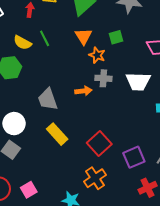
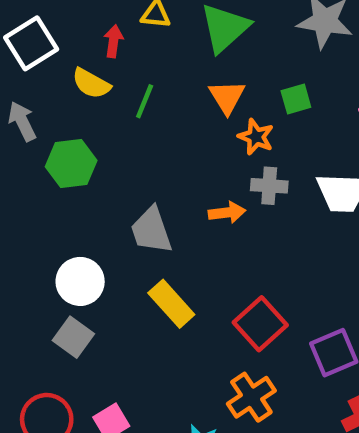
green line: (45, 38) -> (145, 101), turned 49
yellow semicircle: (22, 43) -> (91, 83), moved

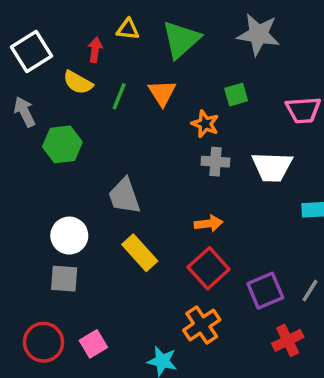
orange triangle: (227, 97) -> (162, 93), moved
orange arrow: (227, 212) -> (209, 224), moved
gray square: (73, 337) -> (64, 279), turned -32

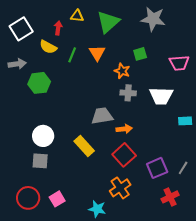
gray arrow: (25, 112) -> (17, 64), turned 108
gray trapezoid: (124, 196) -> (102, 116), moved, turned 100

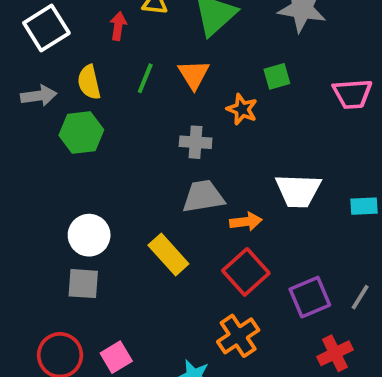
yellow semicircle: (48, 47) -> (89, 82), moved, turned 48
gray cross: (128, 93) -> (196, 142), moved
white trapezoid: (161, 96) -> (298, 191), moved

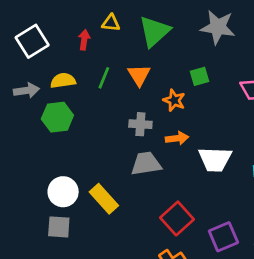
yellow semicircle: (89, 82) -> (63, 81), turned 95
orange arrow: (246, 222) -> (177, 138), moved
yellow rectangle: (168, 255) -> (104, 199), moved

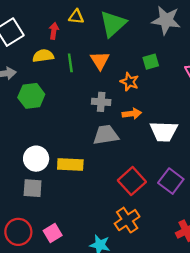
green line: (104, 78) -> (70, 63), turned -30
yellow semicircle: (63, 81) -> (43, 56), moved
yellow rectangle: (104, 199) -> (70, 164), turned -45
purple square: (223, 237) -> (171, 181), moved, turned -30

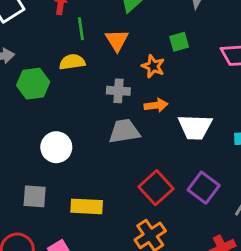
yellow semicircle: (43, 56) -> (72, 62), moved
green line: (70, 63) -> (81, 29), moved
white circle: (36, 159) -> (56, 147), moved
yellow rectangle: (70, 164) -> (87, 206), moved

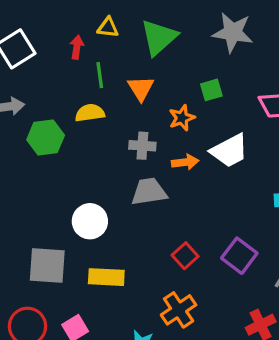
orange star: (153, 66) -> (182, 118), turned 30
white trapezoid: (195, 127) -> (229, 151), moved, turned -30
white circle: (56, 147) -> (90, 221), moved
red square: (156, 188) -> (185, 256), size x0.7
gray square: (35, 196) -> (47, 266), size x1.4

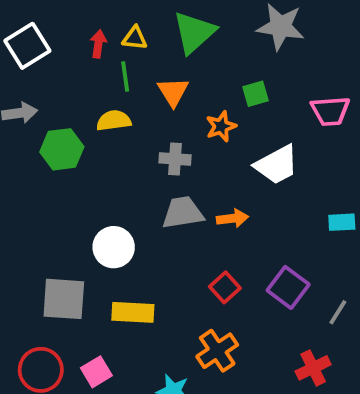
yellow triangle: (108, 28) -> (135, 38), moved
orange arrow: (185, 162) -> (233, 218), moved

